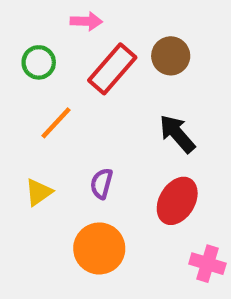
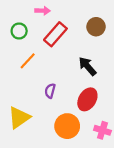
brown circle: (171, 56) -> (96, 27), moved
yellow triangle: (39, 192) -> (19, 118), moved, size x1.6
orange circle: (99, 248) -> (67, 126), moved

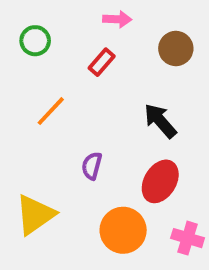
pink arrow: (43, 11) -> (117, 19), moved
green circle: (19, 31) -> (35, 41), moved
red rectangle: (55, 34) -> (102, 62), size x0.6

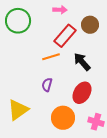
green circle: (35, 41) -> (18, 21), size x1.6
red rectangle: (102, 62) -> (65, 36), moved, size x1.6
orange line: (51, 111) -> (51, 57), moved, turned 30

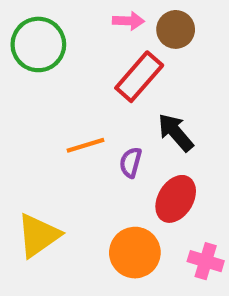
brown circle: (90, 25) -> (176, 29), moved
orange line: (51, 57) -> (86, 145), moved
purple semicircle: (47, 85) -> (131, 162), moved

